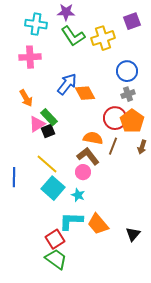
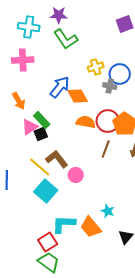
yellow cross: (103, 38) -> (96, 67), moved, size x0.7
gray cross: (128, 94) -> (110, 86), moved, turned 32
orange semicircle: (93, 138) -> (86, 122), moved
brown L-shape: (88, 156) -> (57, 159), moved
cyan star: (78, 195) -> (108, 211), moved

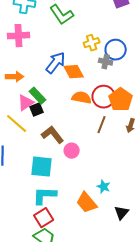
orange arrow: (19, 101) -> (15, 77), turned -60
yellow line: (40, 167) -> (17, 124), moved
cyan square: (46, 191) -> (42, 167), turned -35
cyan L-shape: (64, 224) -> (45, 196), moved

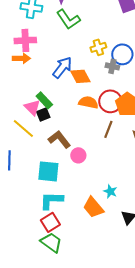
orange arrow: (15, 77) -> (21, 58), moved
pink triangle: (26, 103) -> (32, 107), turned -42

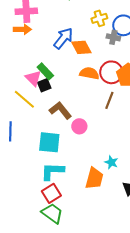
orange trapezoid: (93, 207) -> (94, 178), turned -125

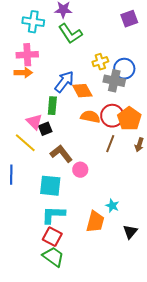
gray cross: (113, 37) -> (114, 81), size x1.5
green rectangle: (45, 71) -> (52, 106), moved, turned 48
red square: (51, 193) -> (52, 237), turned -30

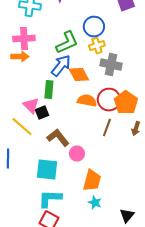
green L-shape: (70, 34) -> (67, 43), moved, turned -80
blue circle: (124, 69) -> (94, 27), moved
cyan star: (112, 206) -> (95, 203), moved
orange trapezoid: (95, 222) -> (92, 181), moved

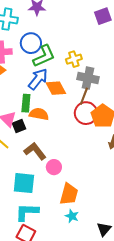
blue circle: (94, 27) -> (31, 43), moved
orange semicircle: (87, 101) -> (39, 114), moved
brown line: (107, 128) -> (84, 96), moved

